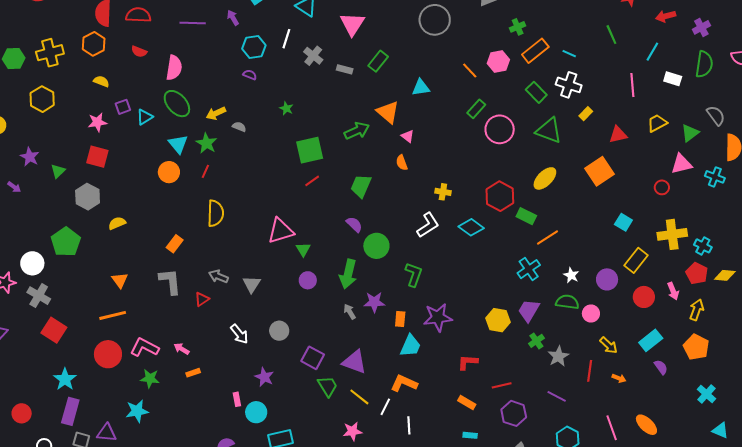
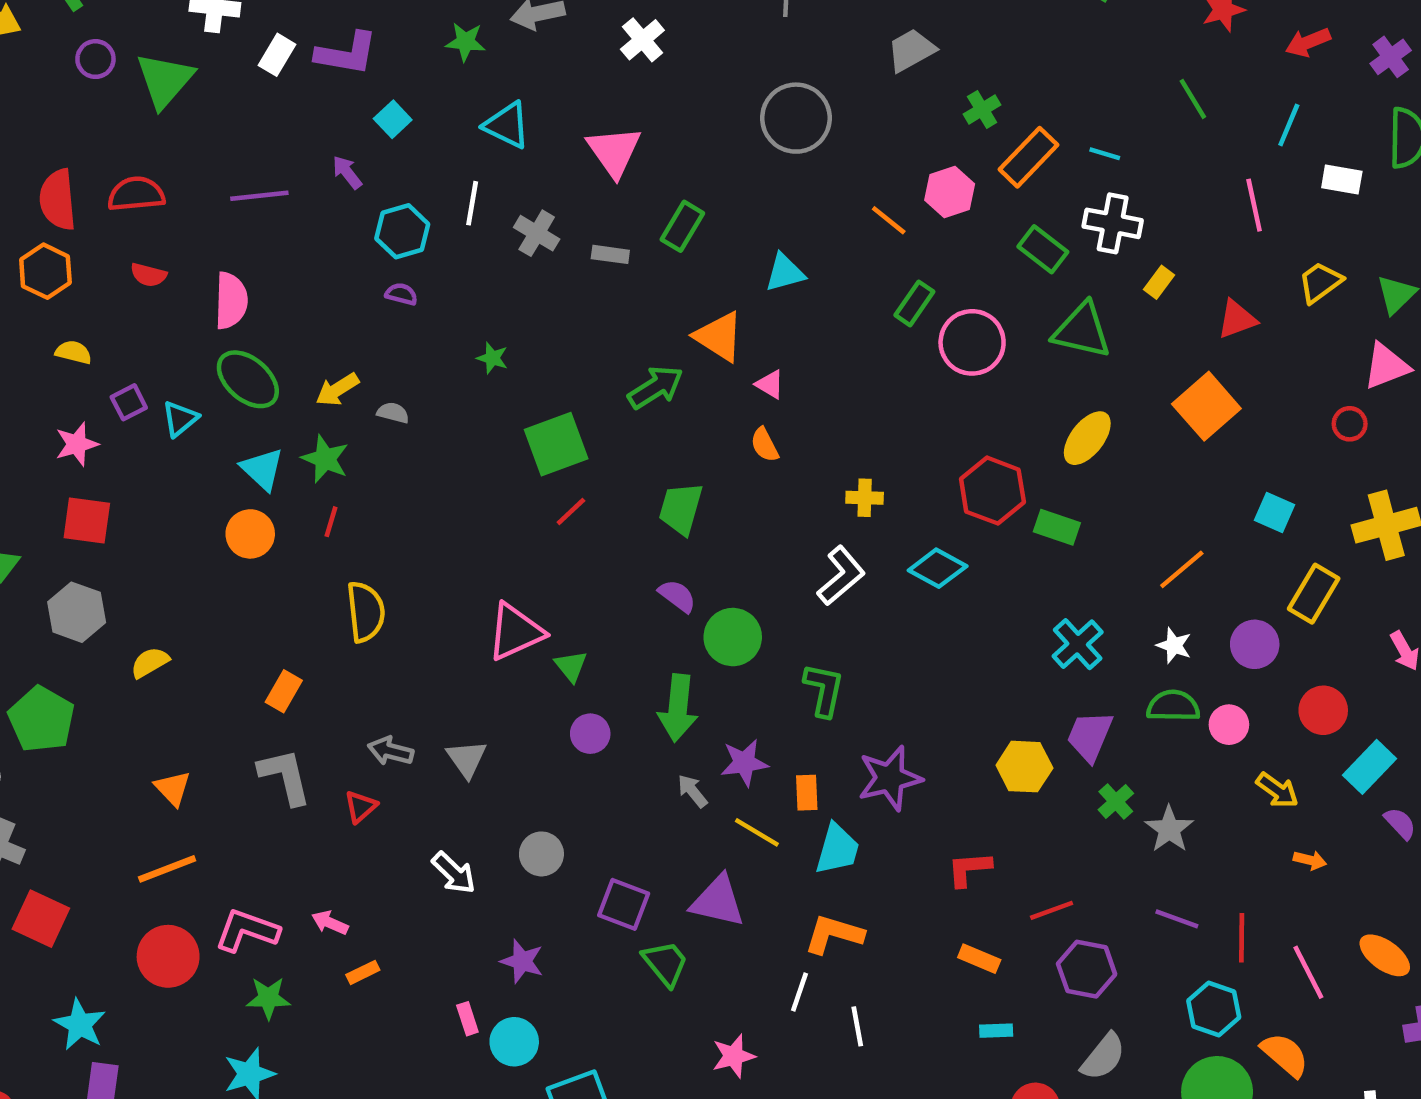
orange line: (547, 237) -> (1182, 569), moved
red circle: (644, 297) -> (1323, 710), moved
red line: (590, 371) -> (1242, 938), moved
yellow line: (359, 397) -> (757, 832), moved

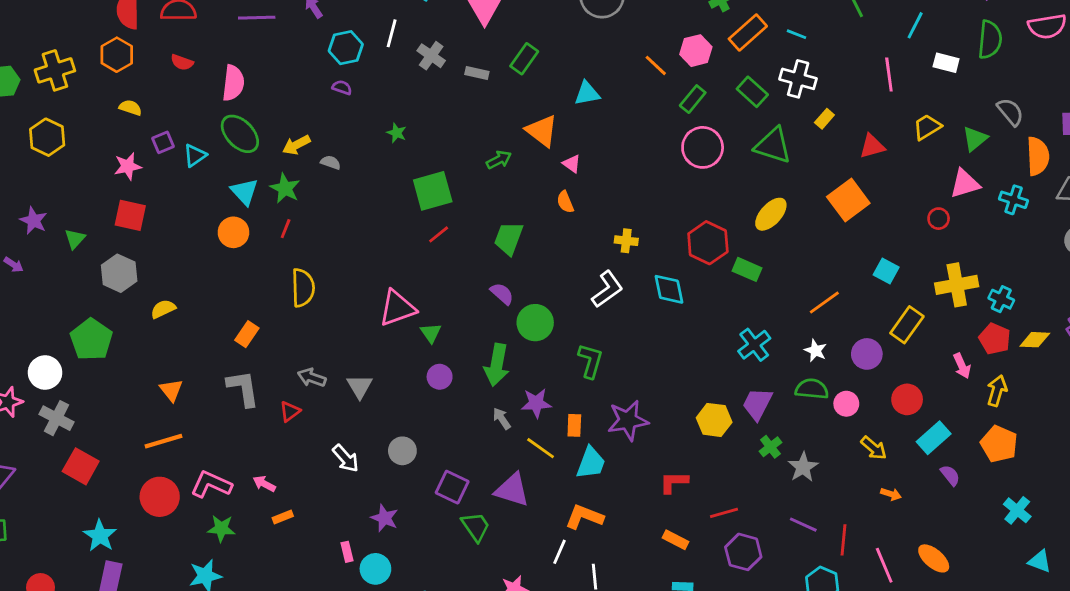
green rectangle: (914, 303) -> (693, 99), moved
green arrow: (656, 387) -> (499, 160), size x0.7
cyan diamond: (938, 568) -> (669, 289), turned 45

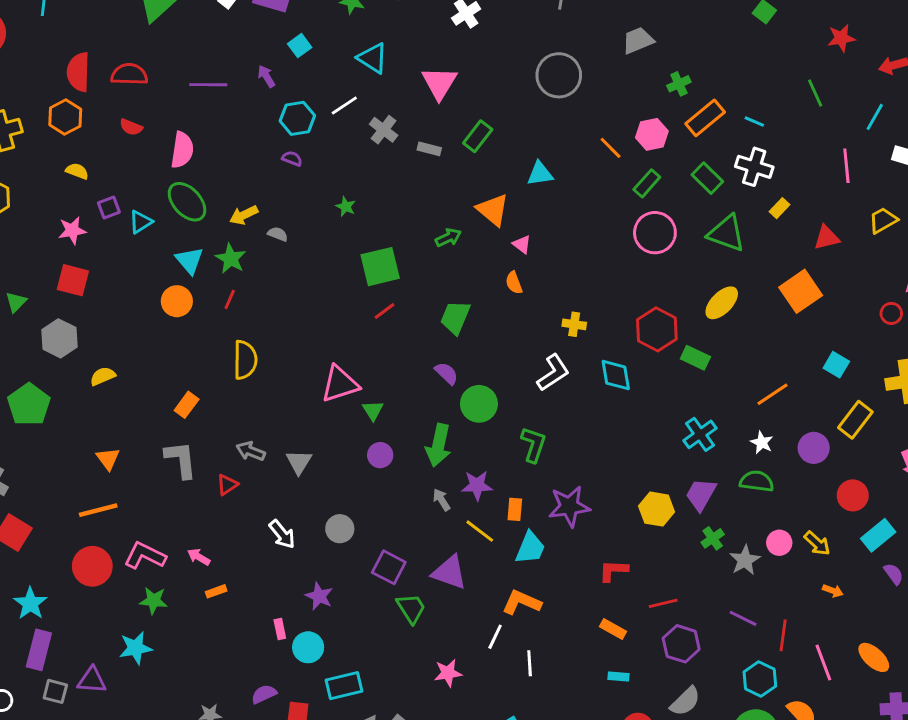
white line: (392, 33) -> (344, 106), turned 40
pink circle: (846, 404) -> (779, 543), moved

